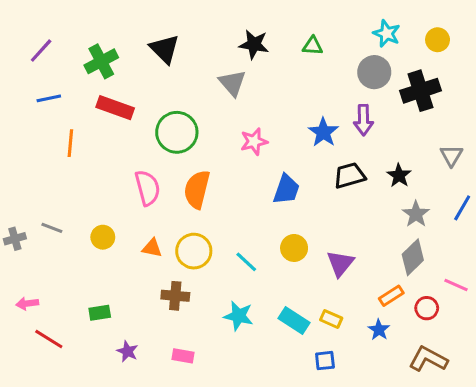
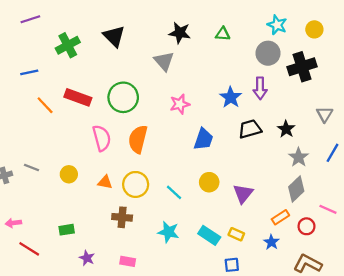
purple line: (41, 51) -> (30, 19), moved, turned 30
red rectangle: (115, 108) -> (78, 97), moved
orange line: (70, 143) -> (45, 105), turned -48

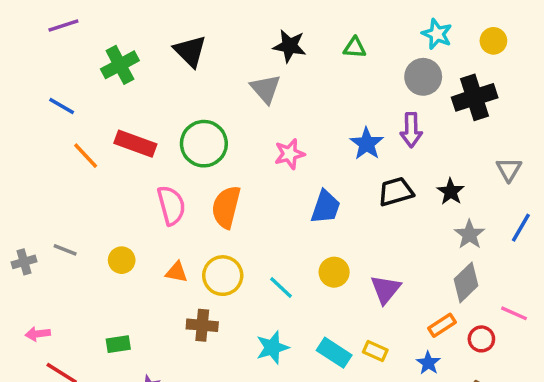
blue line: (29, 72) -> (62, 106), turned 42
cyan star: (168, 232) -> (272, 348), turned -30

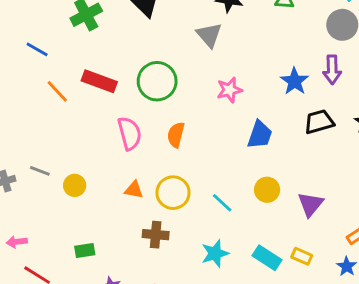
orange semicircle: (226, 207) -> (176, 135), size x0.7
yellow circle: (122, 260) -> (75, 185), moved

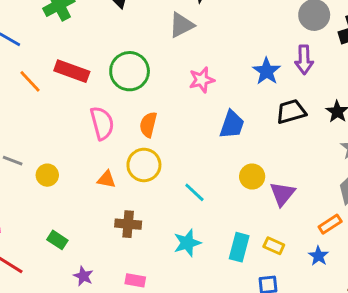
gray triangle: (209, 35) -> (181, 25), turned 44
yellow circle: (267, 190) -> (252, 177), moved
yellow circle: (173, 193) -> (144, 165), moved
green rectangle: (85, 251) -> (57, 240), turned 42
cyan rectangle: (267, 258) -> (239, 247), turned 72

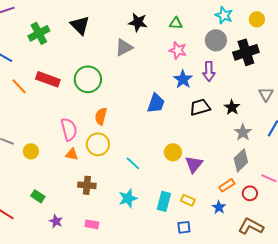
pink star: (202, 80) -> (178, 50), moved, turned 30
pink semicircle: (102, 123) -> (69, 129), moved
blue trapezoid: (232, 125) -> (156, 103), moved

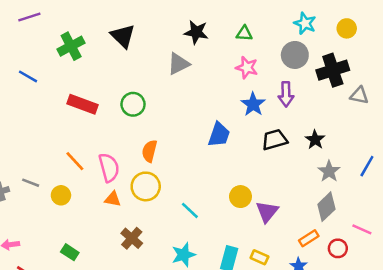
green circle: (88, 79) -> (133, 104), size x0.7
orange line: (19, 86) -> (75, 161), moved
gray triangle: (266, 94) -> (359, 95), moved, turned -49
brown cross: (87, 185) -> (132, 238), turned 36

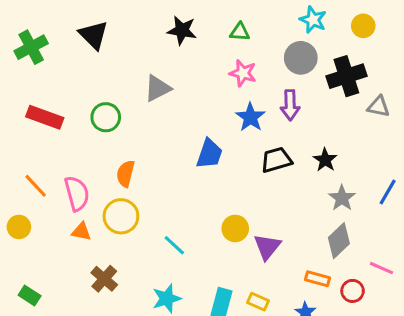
gray triangle: (179, 64) -> (158, 88), moved
orange rectangle: (309, 238) -> (318, 279), turned 48

